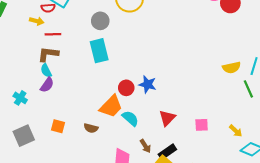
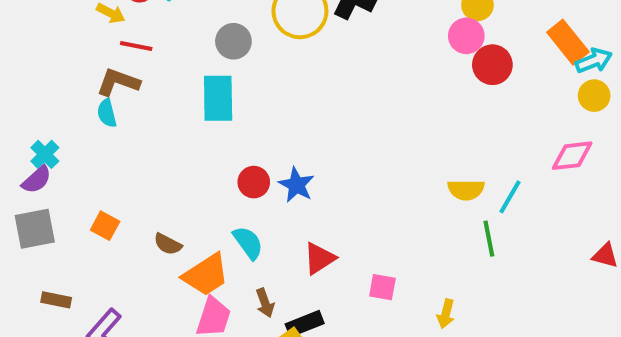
purple semicircle: (47, 85) -> (37, 180), moved
orange trapezoid: (111, 106) -> (206, 275), moved
yellow arrow: (236, 131) -> (446, 314), turned 48

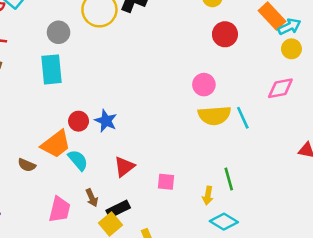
pink circle: (466, 36) -> (204, 85), moved
yellow semicircle: (466, 190) -> (214, 115), size x1.4
cyan line: (510, 197) -> (243, 118), turned -50
green line: (489, 239) -> (229, 179), moved
orange trapezoid: (206, 275) -> (56, 144), moved

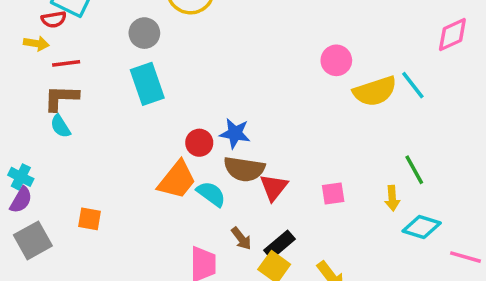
pink circle: (204, 85) -> (336, 60), moved
brown semicircle: (27, 165) -> (244, 169), moved, size x1.6

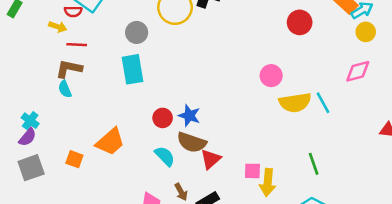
orange trapezoid: (177, 180) -> (110, 142), moved
yellow arrow: (392, 198) -> (268, 182), moved, size x1.5

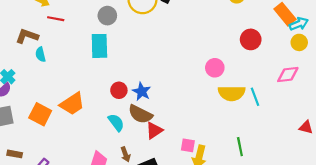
red circle: (300, 22) -> (251, 39), moved
brown L-shape: (69, 69) -> (27, 36), moved
orange square: (74, 159) -> (40, 114), size x1.5

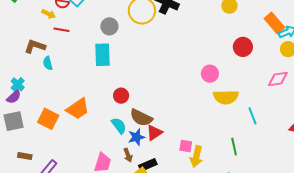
blue star: (142, 92) -> (136, 137), moved, turned 30
cyan line: (255, 97) -> (253, 116), moved

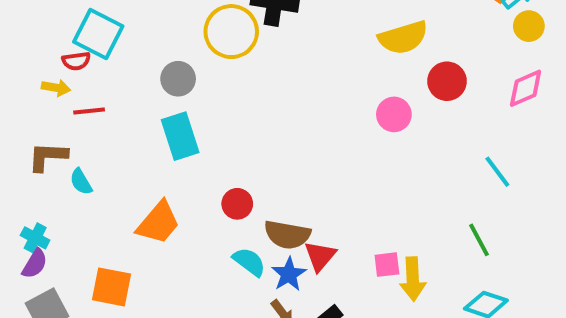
red circle: (243, 47) -> (447, 81), moved
yellow semicircle: (226, 97) -> (403, 38), moved
orange trapezoid: (78, 109) -> (158, 223), moved

